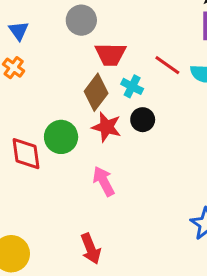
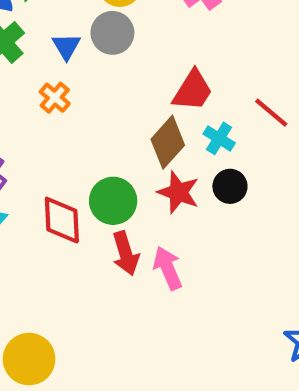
gray circle: (81, 20) -> (112, 33), moved
red trapezoid: (111, 54) -> (193, 91), turned -64
red arrow: (91, 249) -> (126, 253), moved

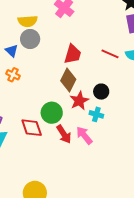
cyan cross: (219, 138) -> (96, 114), moved
red star: (178, 192) -> (79, 101), turned -30

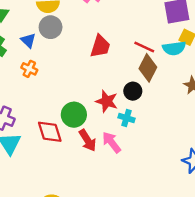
brown diamond: (68, 80) -> (148, 68), moved
red star: (79, 101) -> (107, 101), turned -30

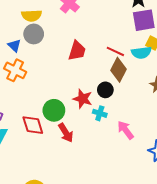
orange cross: (29, 69) -> (15, 70), size x1.5
pink arrow: (112, 142) -> (126, 130), moved

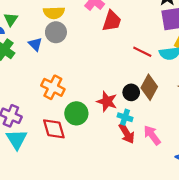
red trapezoid: (77, 51) -> (112, 21), moved
orange cross: (15, 70) -> (53, 87), moved
brown diamond: (119, 70) -> (149, 87), moved
red arrow: (66, 133) -> (127, 133), moved

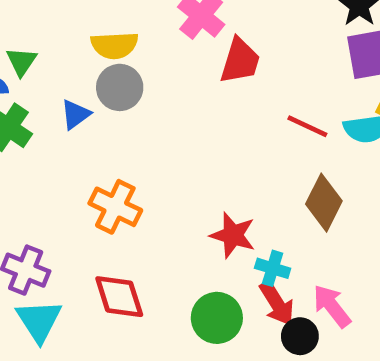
blue triangle: (35, 44) -> (75, 114), turned 40
black circle: (131, 92) -> (300, 336), moved
green circle: (76, 113) -> (217, 318), moved

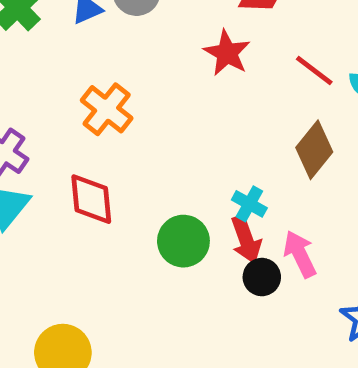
red star: (233, 235) -> (227, 53), moved

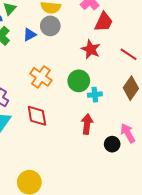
cyan cross: (249, 204) -> (95, 95), moved, turned -32
red arrow: (246, 240) -> (87, 124), moved, turned -150
green circle: (183, 241) -> (79, 81), moved

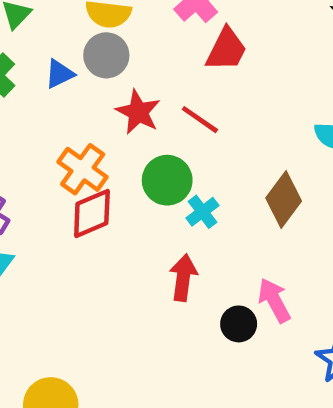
red star: (91, 49) -> (138, 112), moved
red line: (129, 54) -> (200, 120), moved
cyan cross: (95, 95) -> (202, 212), turned -32
red diamond: (37, 116) -> (92, 213), moved, turned 75

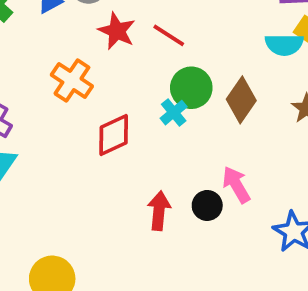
green circle: (167, 180) -> (191, 88), moved
red diamond: (92, 213) -> (114, 135), moved
red arrow: (183, 278) -> (159, 211), moved

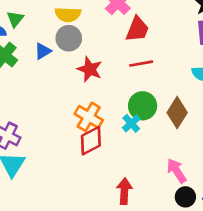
red line: (169, 35) -> (141, 64), moved, turned -40
orange cross: (72, 81) -> (89, 117), moved
black circle: (207, 205) -> (185, 197), moved

